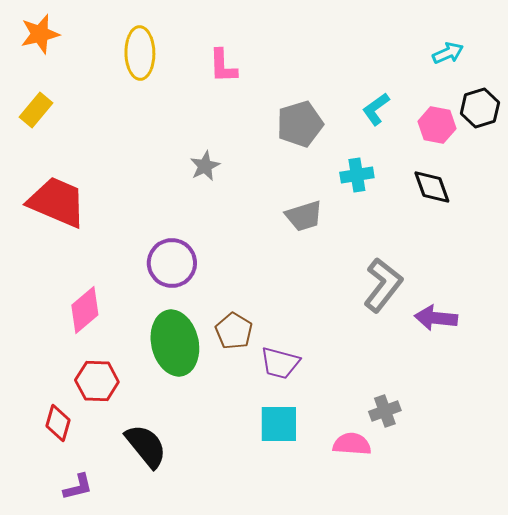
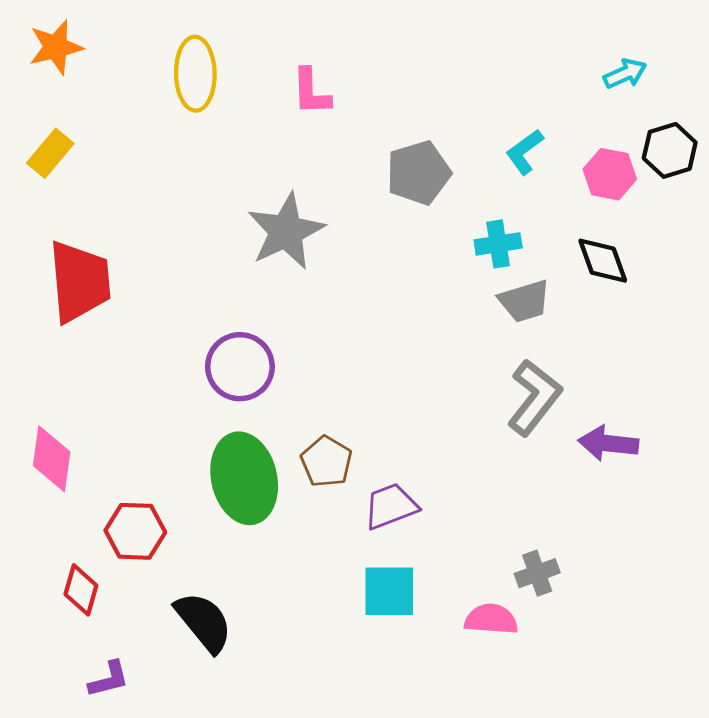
gray star: (205, 166) -> (286, 231), size x1.8
red trapezoid: (57, 202) -> (80, 282), turned 62
gray trapezoid: (304, 216) -> (525, 301), moved
pink diamond: (85, 310) -> (52, 459), moved, turned -42
purple trapezoid: (280, 363) -> (391, 506), turned 144

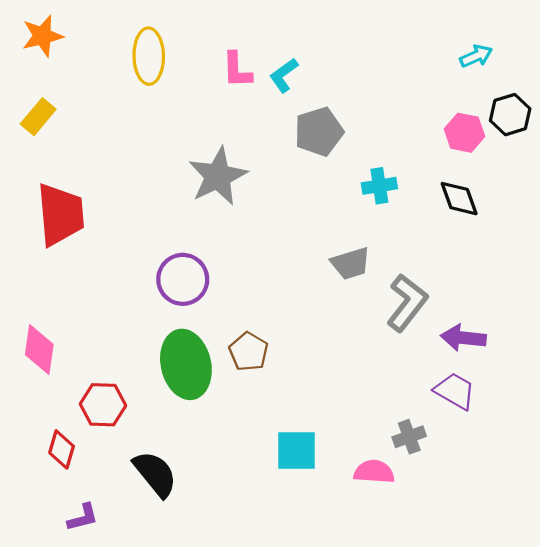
cyan L-shape: (525, 152) -> (284, 75), moved
gray trapezoid: (525, 301) -> (351, 263), moved
purple trapezoid: (391, 506) -> (455, 391), moved, turned 51

